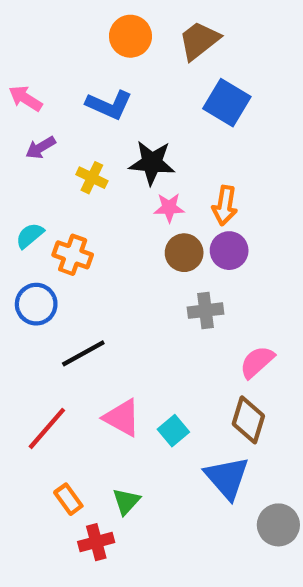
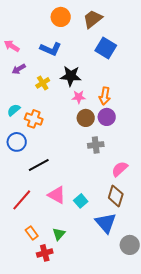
yellow cross: (92, 178) -> (43, 83), turned 32

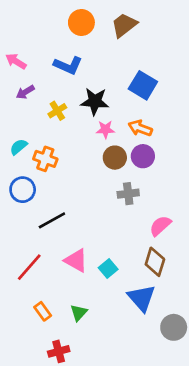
blue square: (106, 48) -> (143, 85), moved
orange arrow: (105, 96) -> (140, 128), turned 102
red cross: (45, 253) -> (59, 351), moved

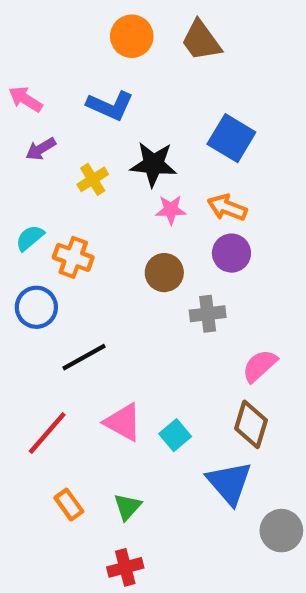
brown trapezoid: (124, 25) -> (201, 41), turned -88
brown circle: (115, 158) -> (164, 273), moved
red cross: (59, 351) -> (125, 567), moved

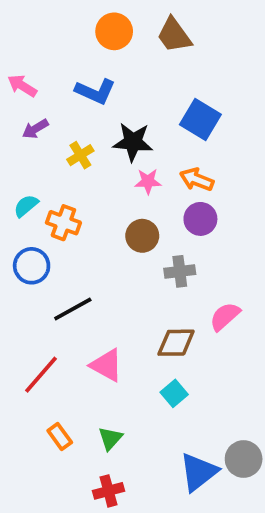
brown diamond: (251, 424) -> (176, 343), moved, turned 72
cyan square: (175, 435) -> (174, 393), moved
blue triangle: (229, 483) -> (199, 472), moved, turned 33

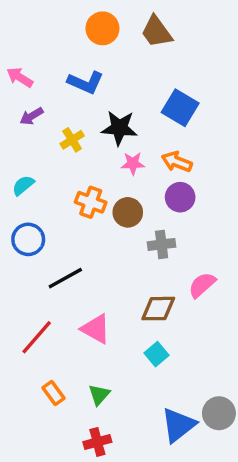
orange cross: (63, 223) -> (91, 202), moved

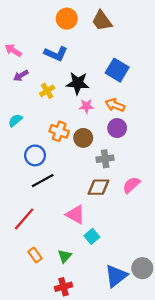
blue circle: (28, 239) -> (35, 155), moved
brown diamond: (158, 309) -> (99, 187), moved
pink triangle: (96, 329) -> (76, 215), moved
cyan square: (156, 354) -> (92, 236), moved

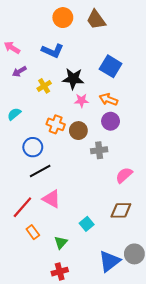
brown diamond: (99, 187) -> (121, 210), moved
pink triangle: (76, 215) -> (51, 199), moved
orange rectangle: (35, 255) -> (33, 232), moved

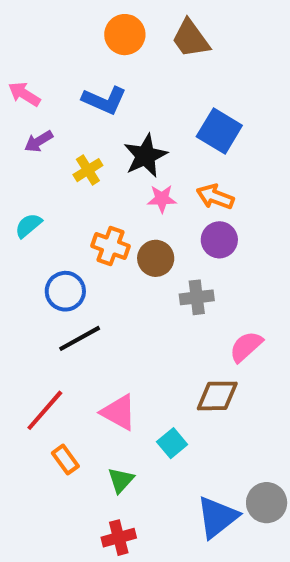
black star: (73, 79) -> (145, 156), turned -30
pink triangle: (51, 199) -> (119, 412), moved
brown diamond: (121, 210) -> (217, 396), moved

